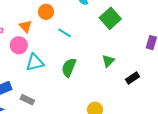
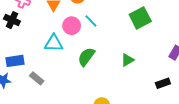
pink circle: (19, 45) -> (72, 26), moved
black rectangle: (132, 78) -> (163, 83), moved

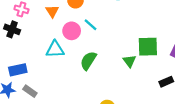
green square: (140, 18) -> (148, 47), moved, turned 30
green triangle: (127, 60) -> (129, 61), turned -32
gray rectangle: (37, 78) -> (30, 91), moved

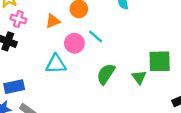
orange triangle: (52, 11) -> (53, 21), turned 40
green semicircle: (88, 61) -> (106, 74), moved

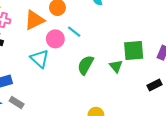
orange triangle: (53, 21) -> (34, 20), size x1.5
cyan triangle: (56, 64) -> (40, 59), turned 48

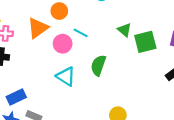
cyan triangle: (40, 59) -> (66, 76), moved
green triangle: (116, 66) -> (124, 30), moved

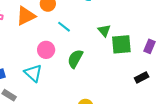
pink circle: (63, 44) -> (46, 50), moved
cyan triangle: (66, 76) -> (33, 73), moved

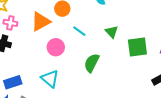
green triangle: (104, 30) -> (112, 32), moved
pink circle: (46, 50) -> (56, 47), moved

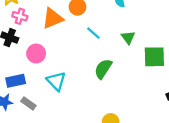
pink circle: (56, 47) -> (36, 53), moved

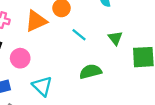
green semicircle: (103, 69) -> (90, 72), turned 45

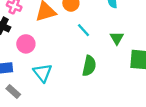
green semicircle: (90, 72) -> (89, 66), turned 108

